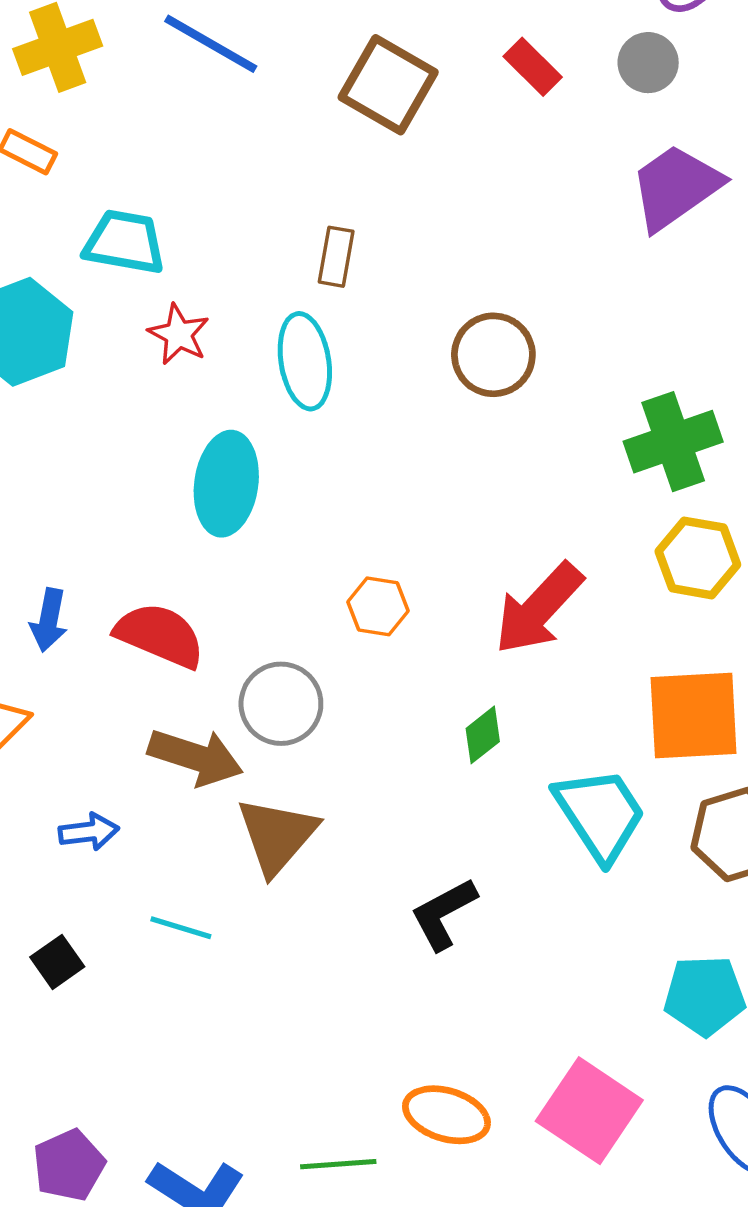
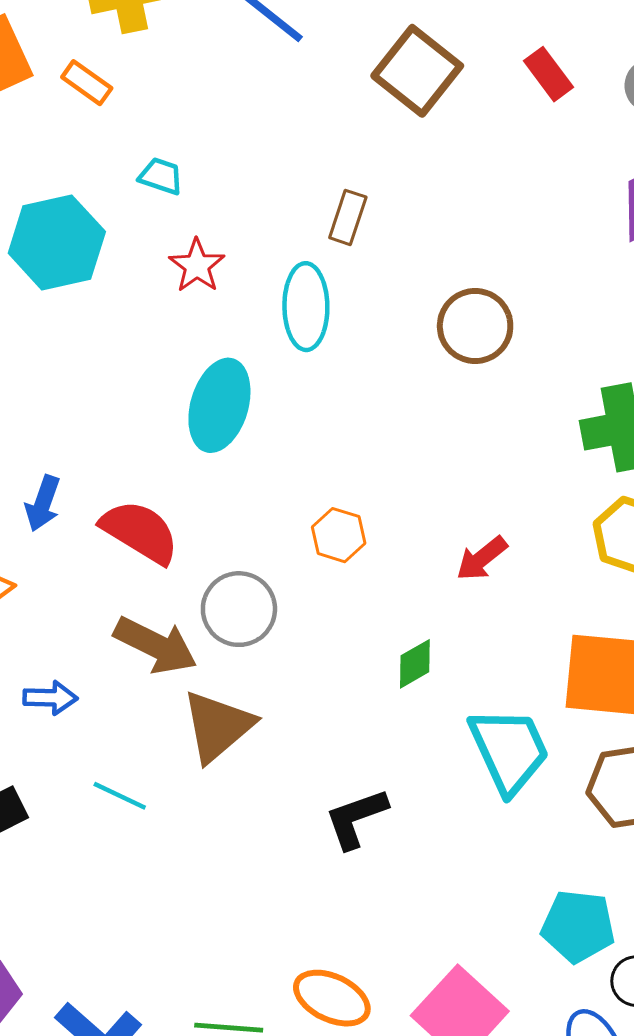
cyan trapezoid: (125, 242) -> (161, 176), size x0.6
red arrow: (539, 609) -> (482, 558), size x0.6

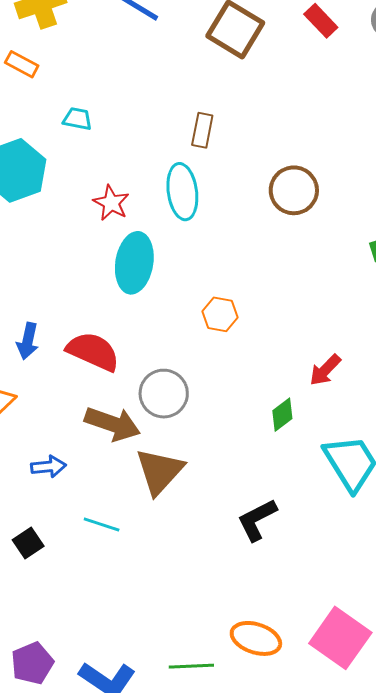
red star: (197, 266) -> (111, 203), moved
orange hexagon: (339, 535) -> (220, 314), moved
red arrow: (482, 558) -> (325, 370), moved

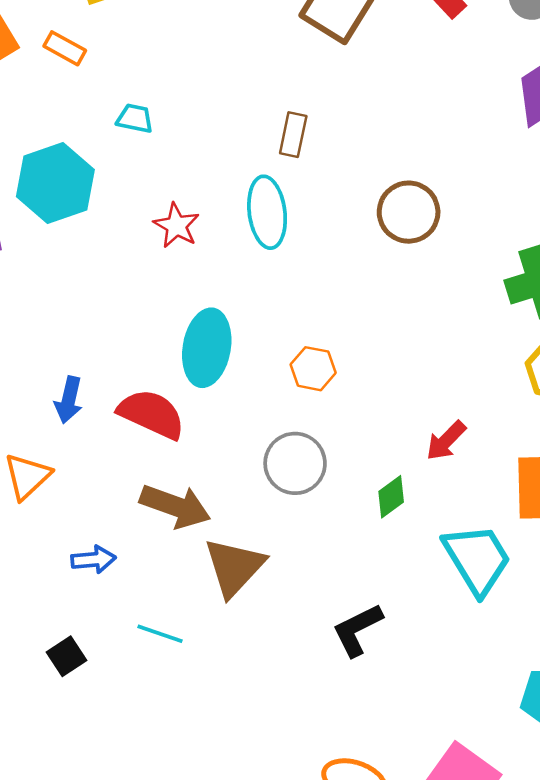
cyan ellipse: (134, 263) -> (207, 348), moved
gray circle: (164, 394) -> (295, 463), moved

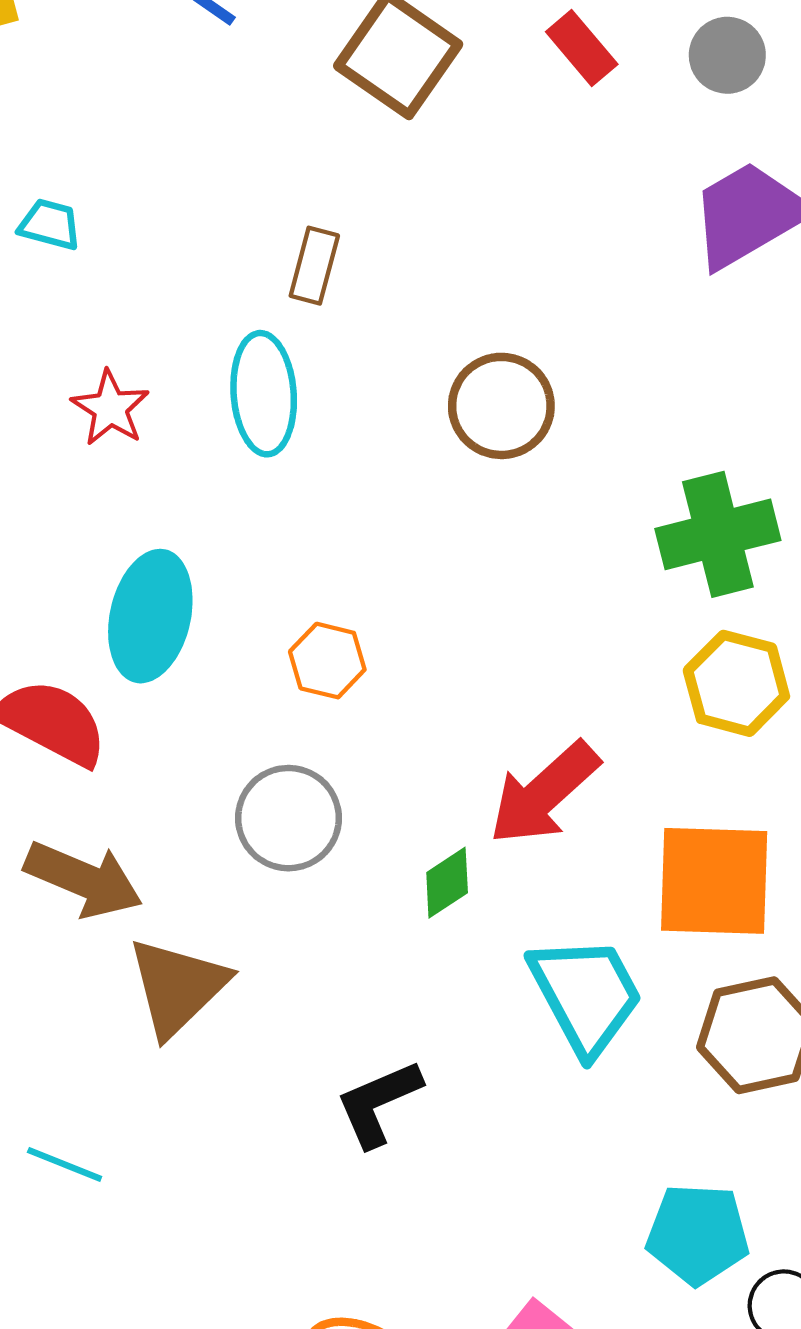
red arrow: (446, 441) -> (544, 793), size x1.6
cyan line: (160, 634) -> (65, 1164), moved

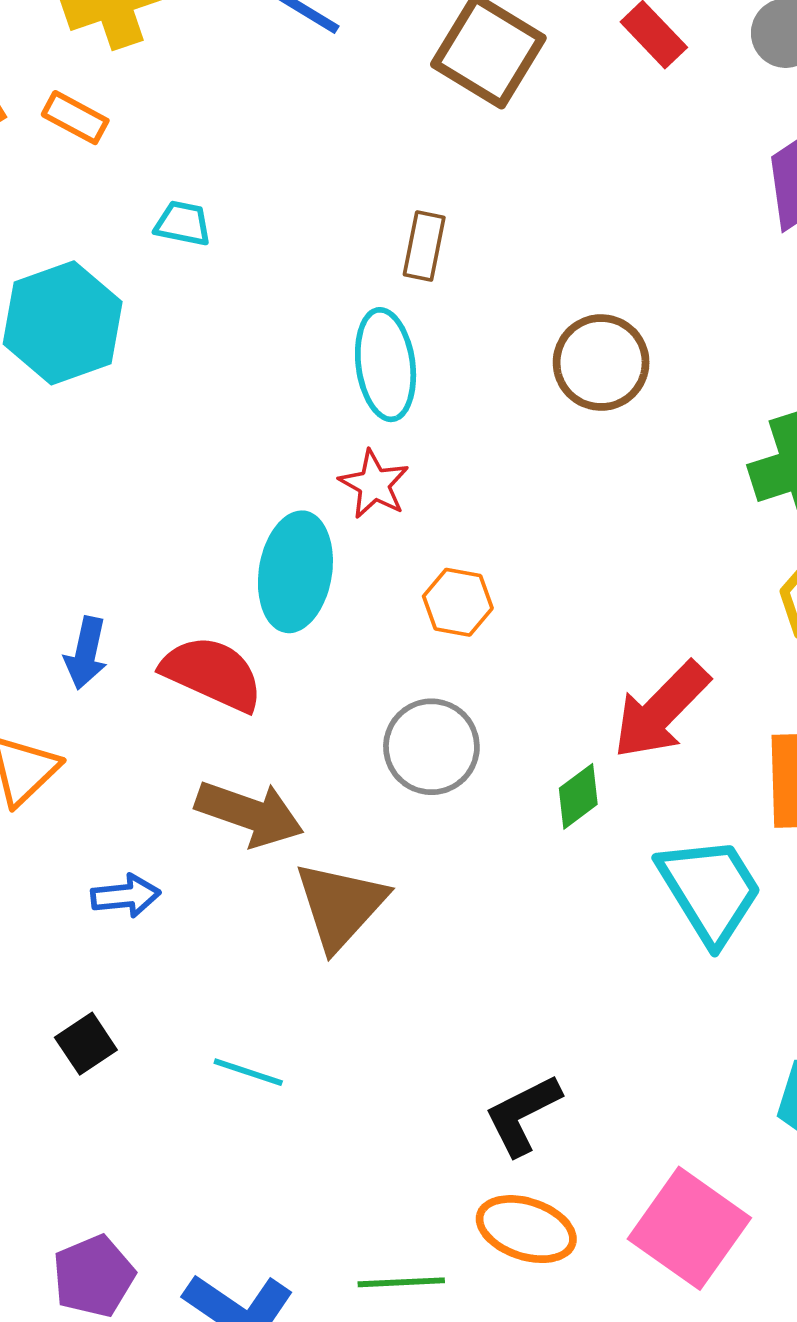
red star: (110, 408) -> (374, 484), moved
black L-shape: (379, 1103) -> (523, 1115), moved

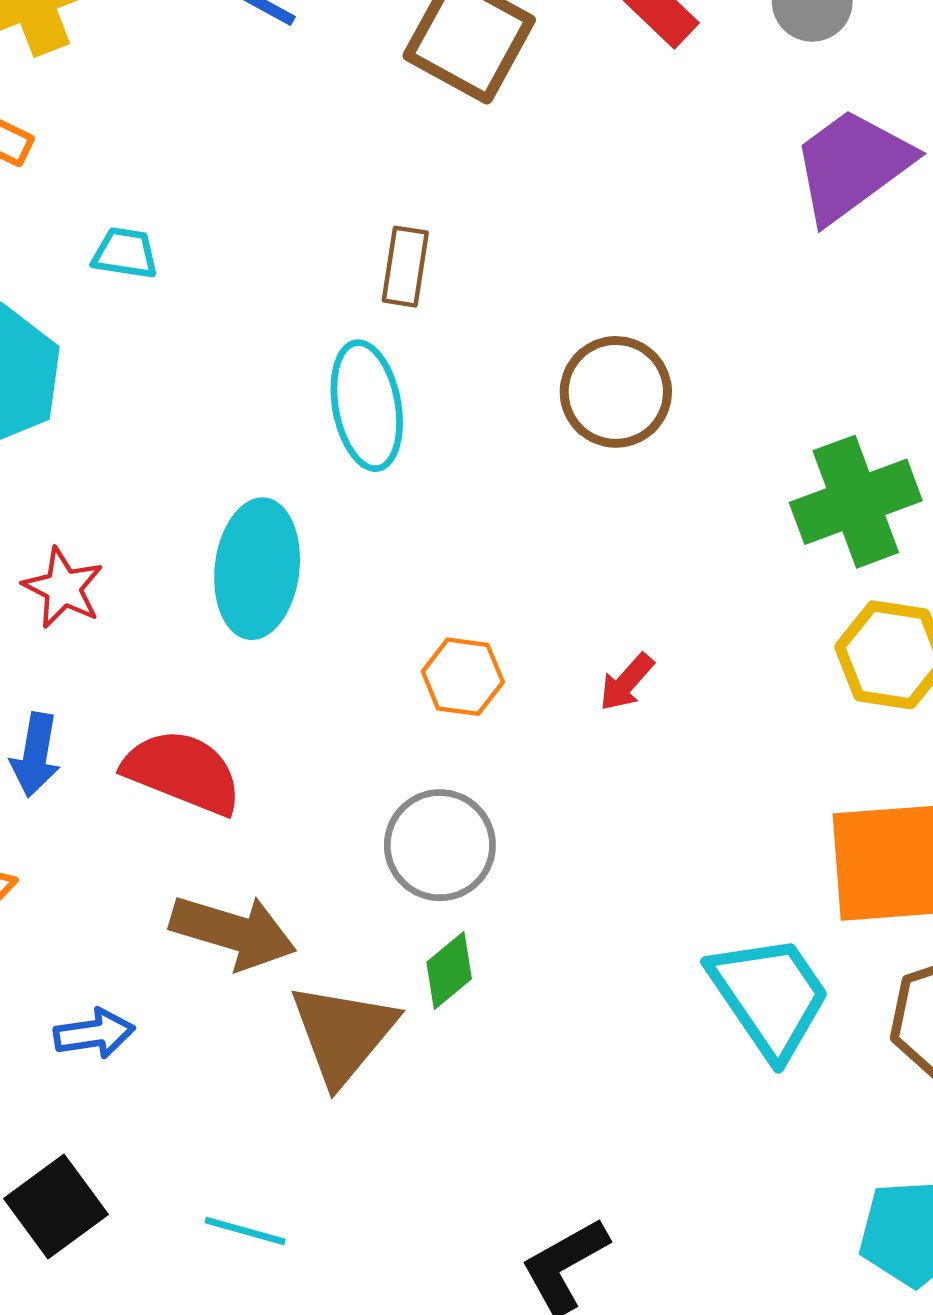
red star: (374, 484) -> (63, 588), moved
cyan ellipse: (295, 572) -> (257, 569), moved
red arrow: (661, 710) -> (627, 682), moved, size x0.5
green diamond: (578, 796) -> (449, 970), moved
black square: (86, 1044) -> (56, 1207), size x1.4

